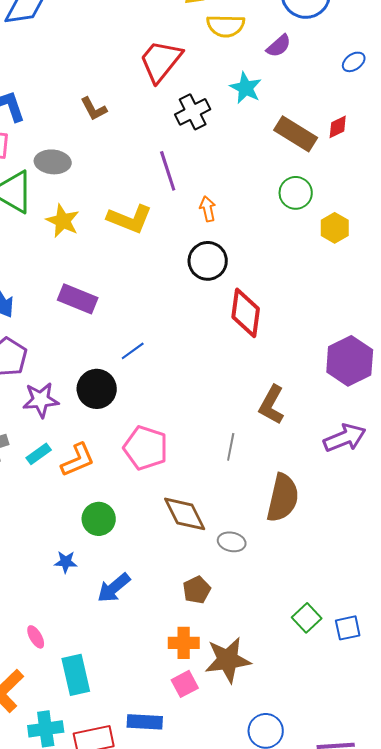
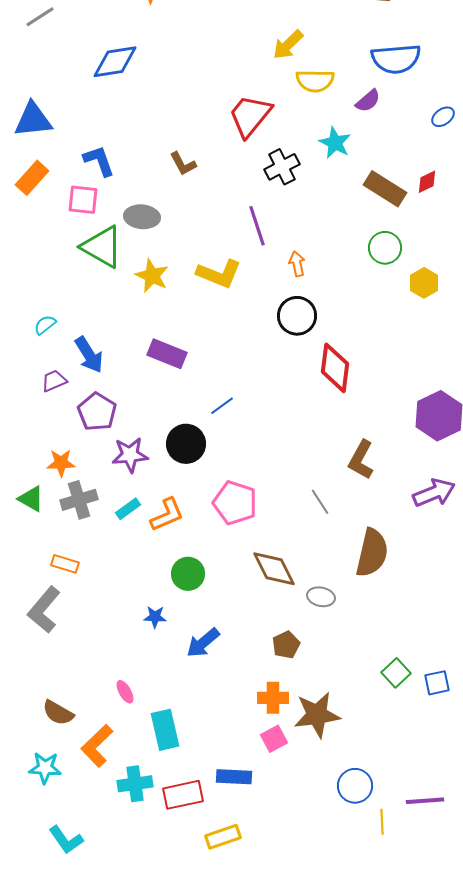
gray line: (231, 447) -> (320, 502), turned -44

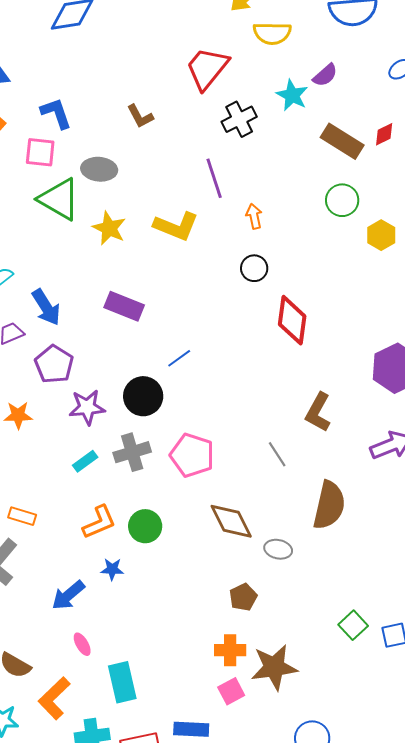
purple semicircle: (368, 101) -> (325, 75), moved
black circle: (297, 316) -> (254, 268), size x0.7
gray cross: (79, 500) -> (132, 452), moved
orange L-shape: (167, 515) -> (99, 522), moved
blue arrow: (203, 643) -> (68, 595), moved

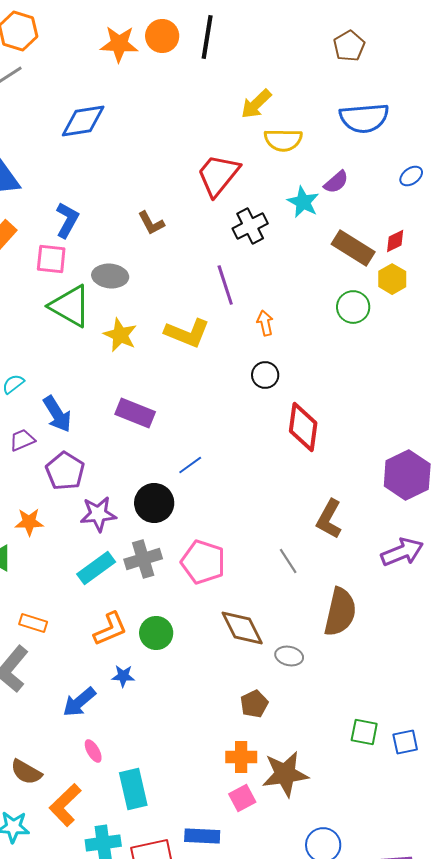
blue L-shape: (56, 113) -> (67, 220), turned 48
yellow hexagon: (381, 235) -> (392, 279), moved
cyan rectangle: (85, 461) -> (96, 568), size x1.5
green square: (353, 625) -> (364, 732), turned -36

